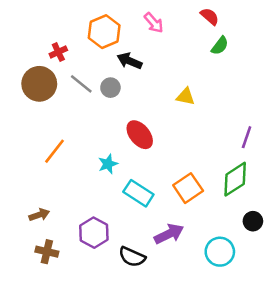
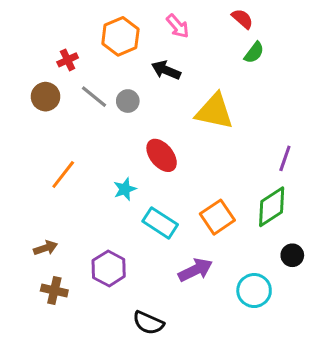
black arrow: (130, 61) -> (166, 70), moved
brown circle: (39, 84) -> (46, 97), size x0.7
yellow triangle: (185, 97) -> (214, 111), size x1.8
black semicircle: (132, 257) -> (148, 323), moved

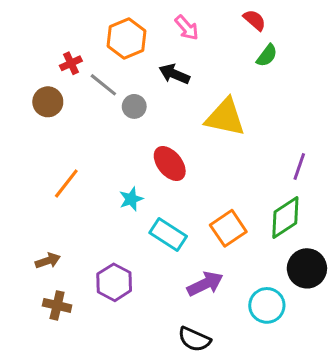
gray line: (94, 97) -> (103, 85), moved
black circle: (292, 255) -> (307, 268), size x1.6
black semicircle: (148, 323) -> (194, 339), moved

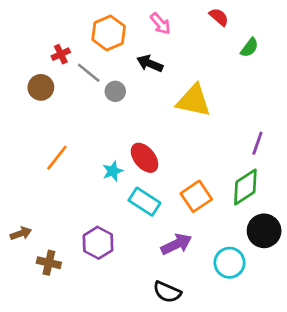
green semicircle: (267, 56) -> (249, 48), moved
red ellipse: (170, 164) -> (144, 158), moved
brown arrow: (48, 261) -> (21, 233), moved

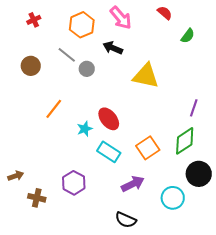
pink arrow: (160, 24) -> (121, 18), size x1.4
red cross: (61, 54) -> (34, 20), moved
orange line: (57, 158) -> (54, 109), moved

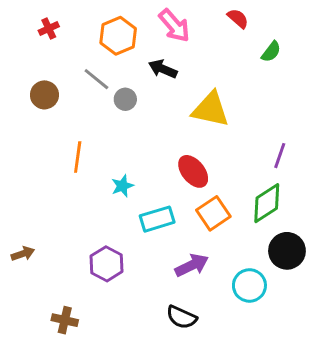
orange line: (54, 109) -> (78, 157), turned -30
red ellipse: (109, 119) -> (193, 171), moved
cyan rectangle: (109, 152) -> (157, 219), turned -50
brown cross: (37, 198) -> (65, 320), moved

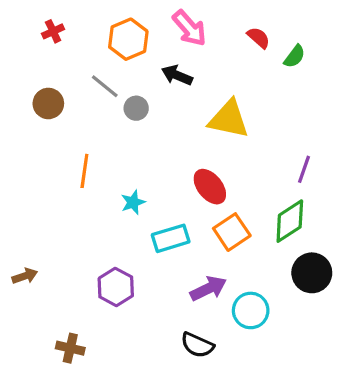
red semicircle: (238, 18) -> (258, 38), moved
cyan circle: (249, 285) -> (251, 310), moved

